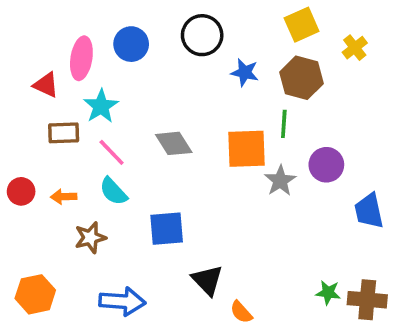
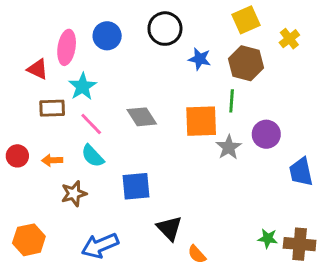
blue arrow: (122, 301) -> (100, 246), turned 153

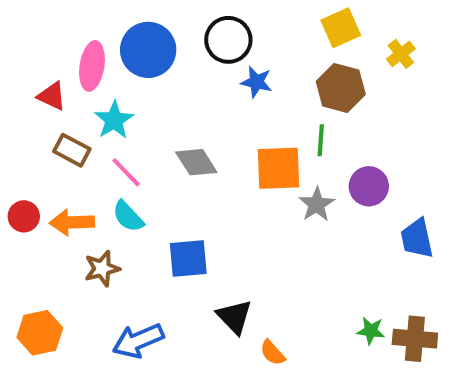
blue circle: (107, 36) -> (148, 50), size x1.4
blue star: (200, 59) -> (256, 82), moved
brown rectangle: (52, 108) -> (72, 150), turned 30
orange arrow: (52, 160) -> (72, 222), size x1.5

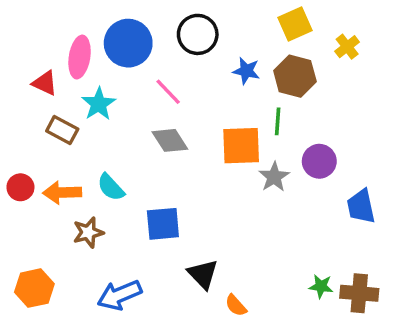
blue star: (256, 82) -> (246, 71), moved
pink line: (126, 172) -> (168, 92), moved

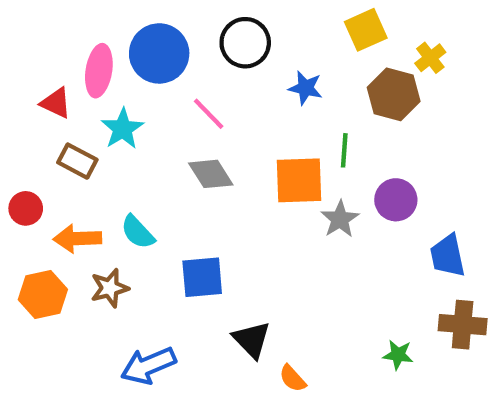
brown hexagon: (295, 76) -> (394, 94), moved
red circle: (20, 187) -> (26, 208), moved
orange hexagon: (34, 288) -> (43, 294), moved
brown cross: (359, 293) -> (463, 325), moved

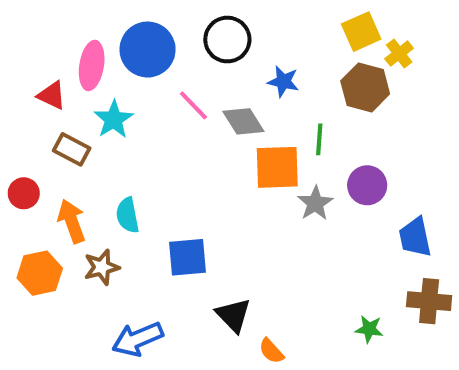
yellow square: (366, 30) -> (361, 32), moved
gray diamond: (211, 174) -> (243, 121), moved
cyan semicircle: (138, 232) -> (128, 215), turned 32
orange arrow: (77, 239) -> (72, 221), turned 72

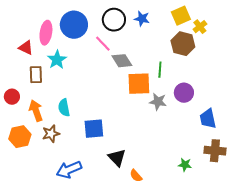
blue star: (283, 81) -> (142, 19), moved
pink line: (193, 105) -> (103, 44), moved
brown rectangle: (72, 149) -> (36, 75), turned 60
gray star: (315, 203) -> (158, 102), turned -30

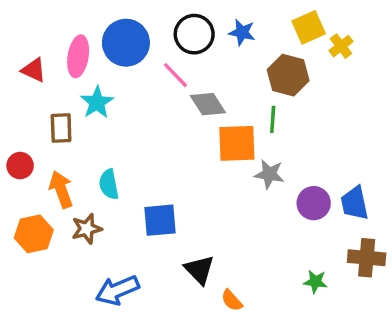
brown hexagon: (183, 44) -> (288, 75), moved
red triangle: (26, 48) -> (34, 70), moved
purple circle: (184, 93) -> (314, 203), moved

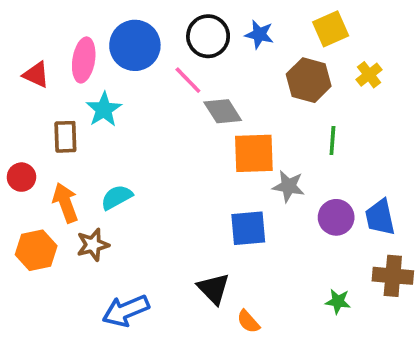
yellow cross: (341, 46) -> (369, 75), moved
green line: (273, 119) -> (332, 140), moved
cyan semicircle: (109, 184) -> (117, 197), turned 72
blue square: (160, 220) -> (248, 228), moved

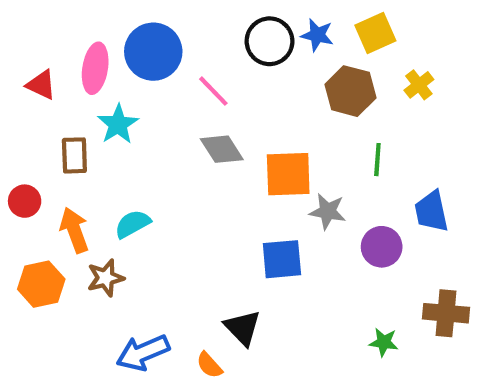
blue star: (259, 34) -> (317, 35), moved
black circle: (208, 36) -> (270, 41), moved
gray diamond: (223, 111) -> (222, 149), moved
blue trapezoid: (380, 217) -> (431, 211), moved
orange semicircle: (248, 322) -> (209, 365), moved

